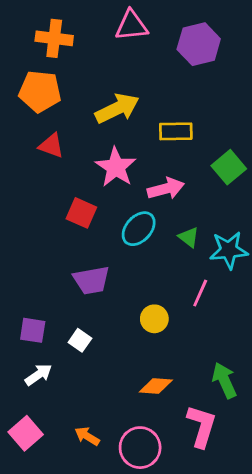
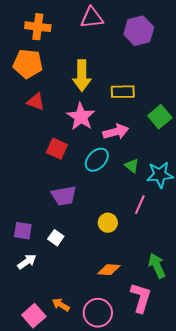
yellow arrow: (117, 108) -> (82, 76), turned 116
pink square: (26, 433) -> (34, 316), moved

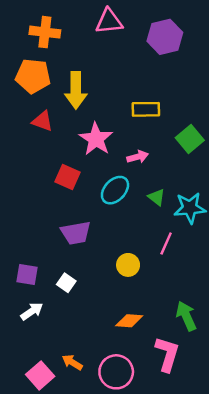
yellow arrow: (82, 76) -> (76, 90), moved
pink arrow: (116, 132) -> (138, 157), size x0.7

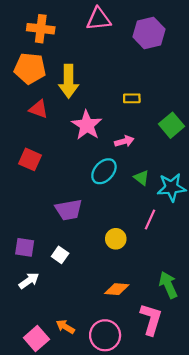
yellow rectangle: (146, 109) -> (132, 98), size x0.7
red square: (67, 177) -> (30, 159), moved

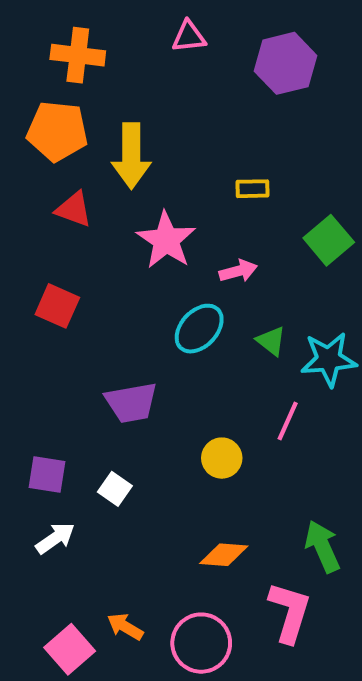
pink triangle: (99, 19) -> (189, 37), size x0.7

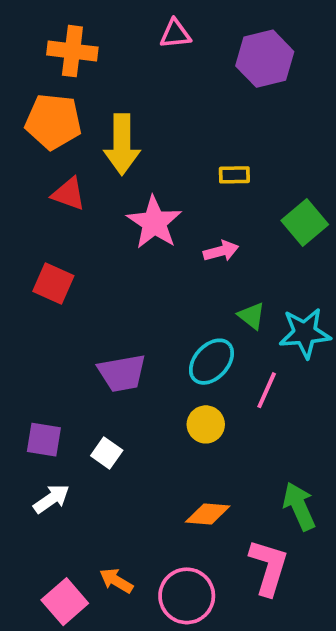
cyan ellipse: (199, 329) -> (211, 362), moved

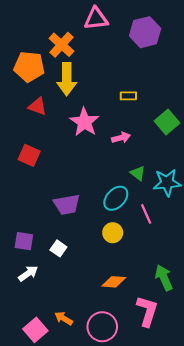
pink triangle: (175, 34) -> (96, 19), size x1.4
orange cross: (72, 51) -> (62, 45), moved, turned 35
pink line: (267, 390) -> (146, 214), turned -48

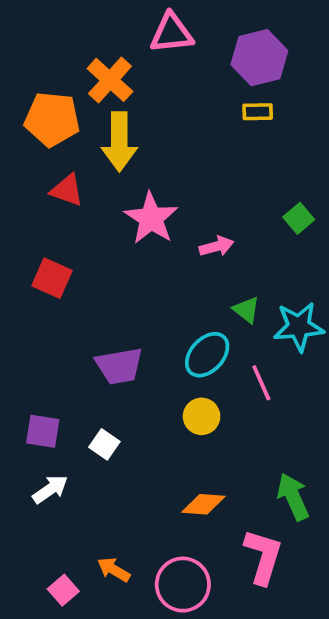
yellow rectangle: (128, 96) -> (258, 112), moved
green square: (167, 122) -> (299, 218), size x0.7
pink square: (35, 330) -> (63, 590), size x0.7

